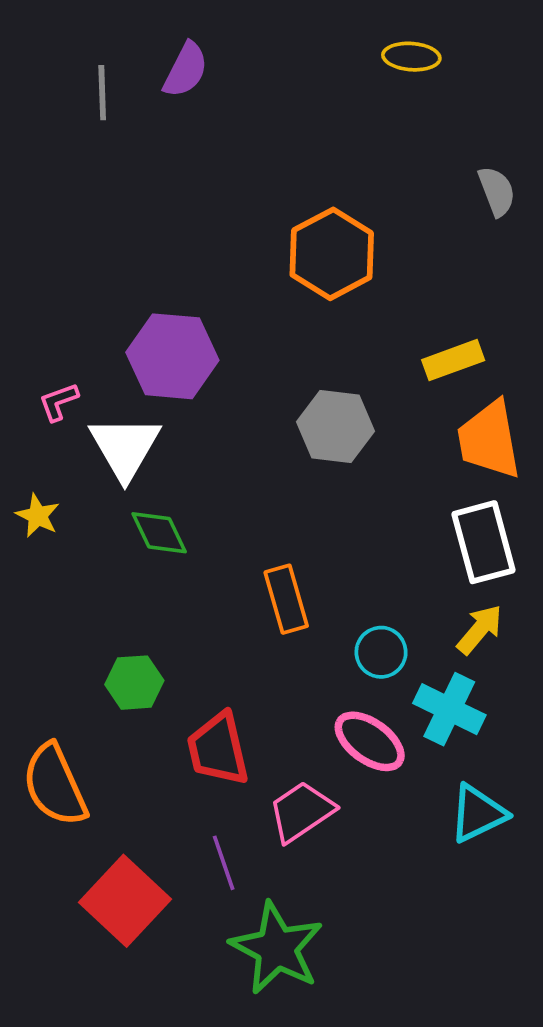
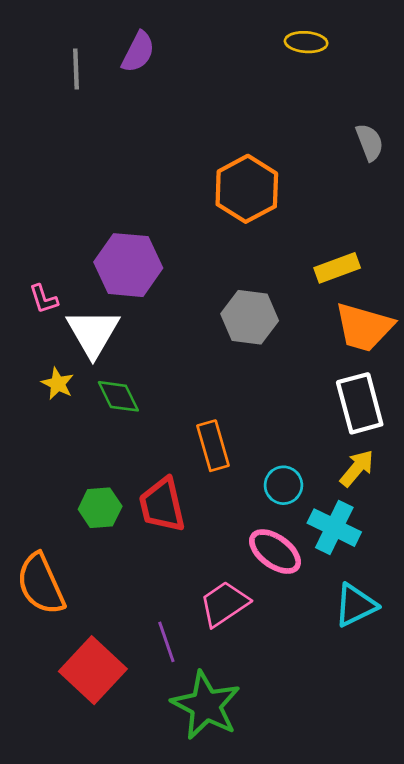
pink L-shape: (59, 402) -> (44, 299), turned -88
orange trapezoid: (489, 440) -> (364, 327), turned -64
yellow star: (38, 516) -> (58, 384), moved
red trapezoid: (218, 749) -> (162, 505), moved

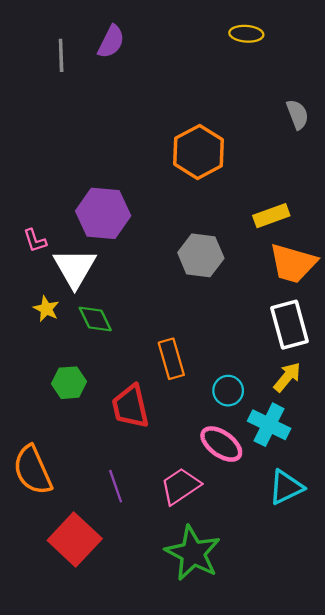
green hexagon: (100, 508) -> (69, 383), moved
purple line: (166, 642) -> (116, 486), moved
green star: (206, 705) -> (193, 553), moved

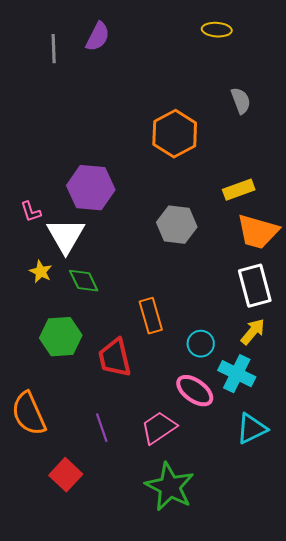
gray semicircle: (297, 114) -> (241, 101), moved
green hexagon: (69, 383) -> (61, 337), size x1.4
red square: (75, 539) -> (66, 475), size x0.7

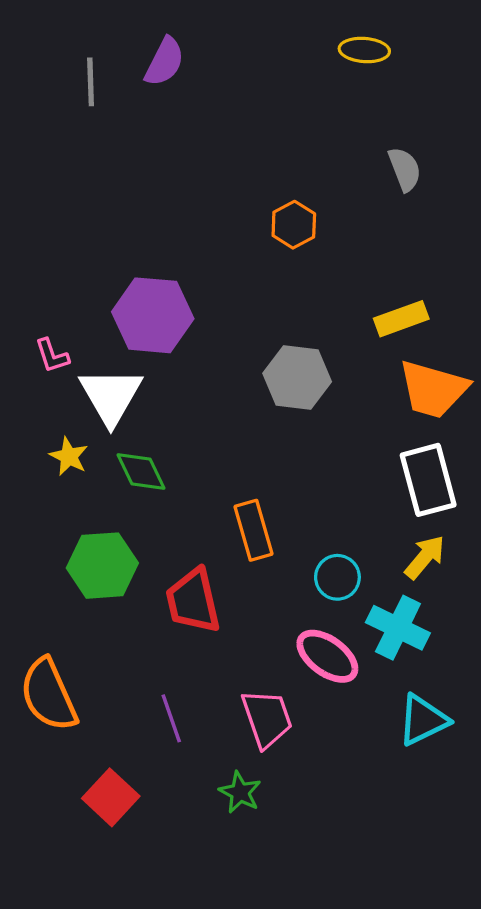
orange hexagon: (175, 134) -> (294, 225), size x0.6
pink trapezoid: (159, 428) -> (267, 718), turned 105
green star: (170, 487) -> (240, 792), moved, size x0.5

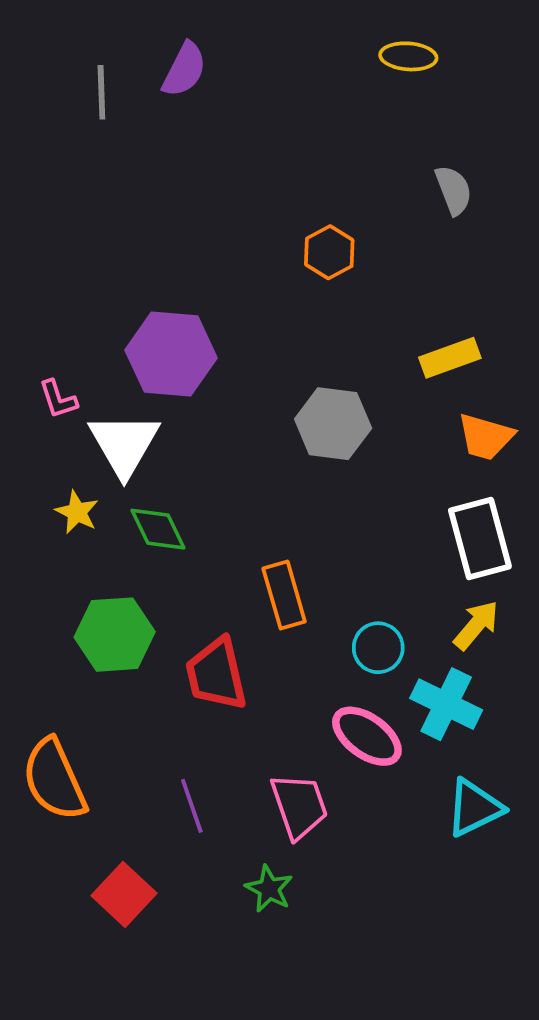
orange trapezoid: (433, 389) -> (486, 437), size x0.7

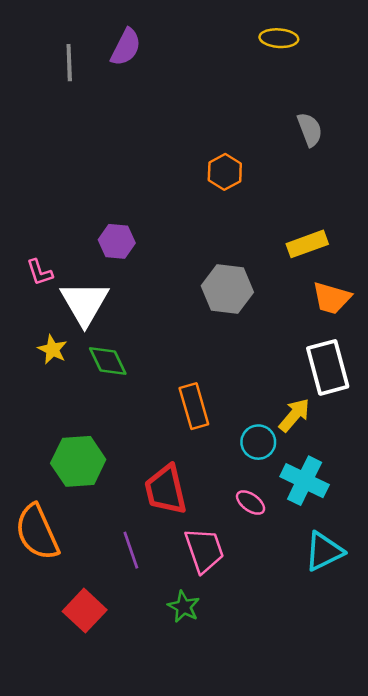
purple hexagon: (171, 354) -> (117, 241), size x0.6
yellow arrow: (476, 625) -> (294, 415), moved
green hexagon: (115, 635) -> (78, 461), moved
red trapezoid: (216, 674) -> (166, 490), moved
pink ellipse: (367, 736) -> (251, 503), size x0.6

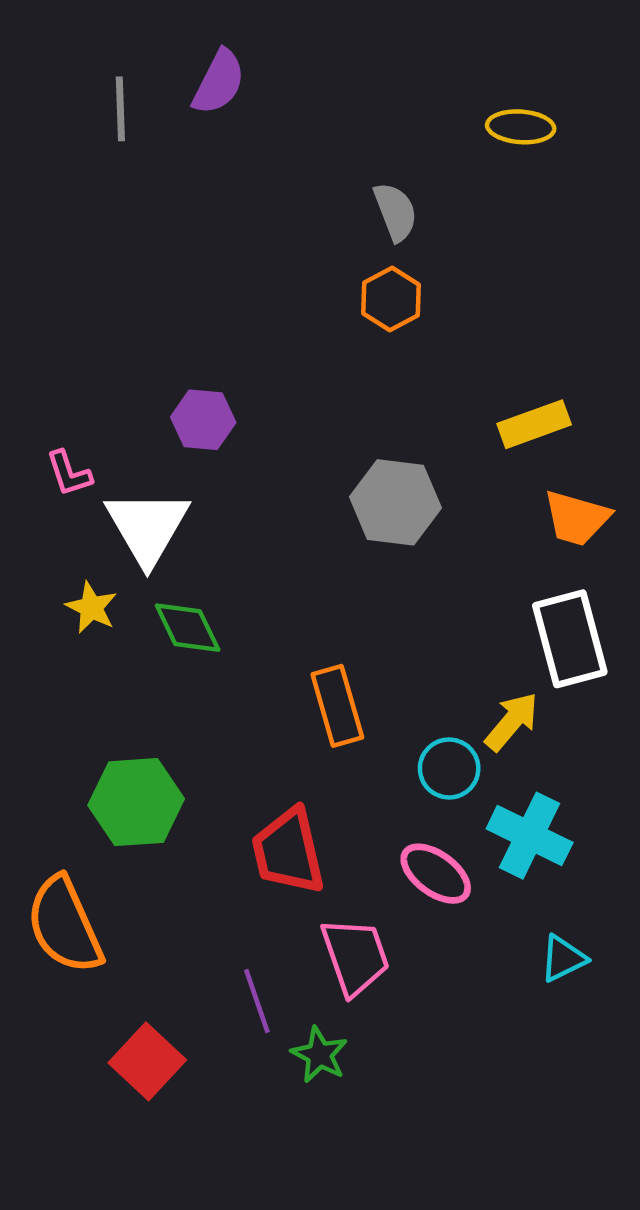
yellow ellipse: (279, 38) -> (521, 127), moved
gray semicircle: (310, 129) -> (395, 212), moved
pink ellipse: (251, 503) -> (436, 874), size x1.4
purple line: (131, 550) -> (257, 1001), moved
cyan triangle: (324, 551) -> (563, 959), size x0.7

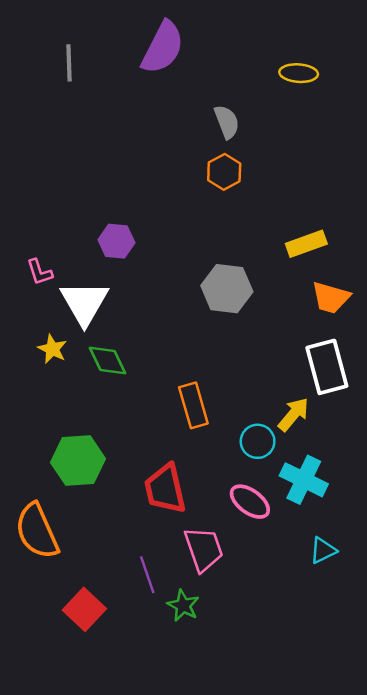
purple semicircle: (219, 82) -> (163, 47), moved, size x1.4

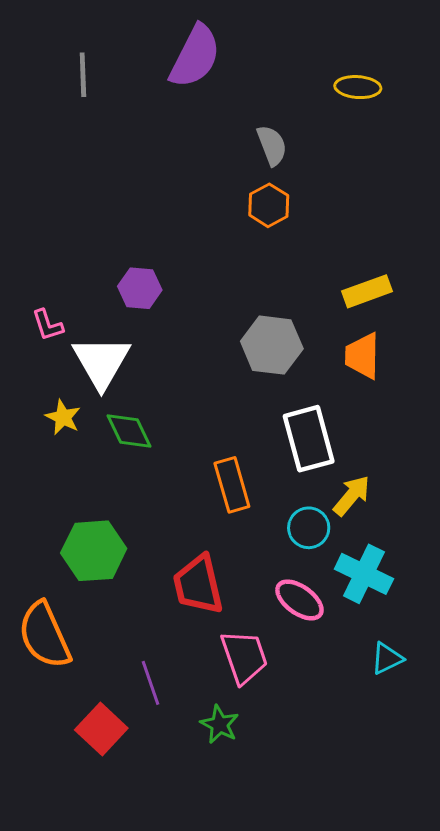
orange trapezoid: (331, 298) -> (362, 356), moved, turned 75
white rectangle: (327, 367) -> (309, 439), moved
purple line: (147, 575) -> (150, 683), moved

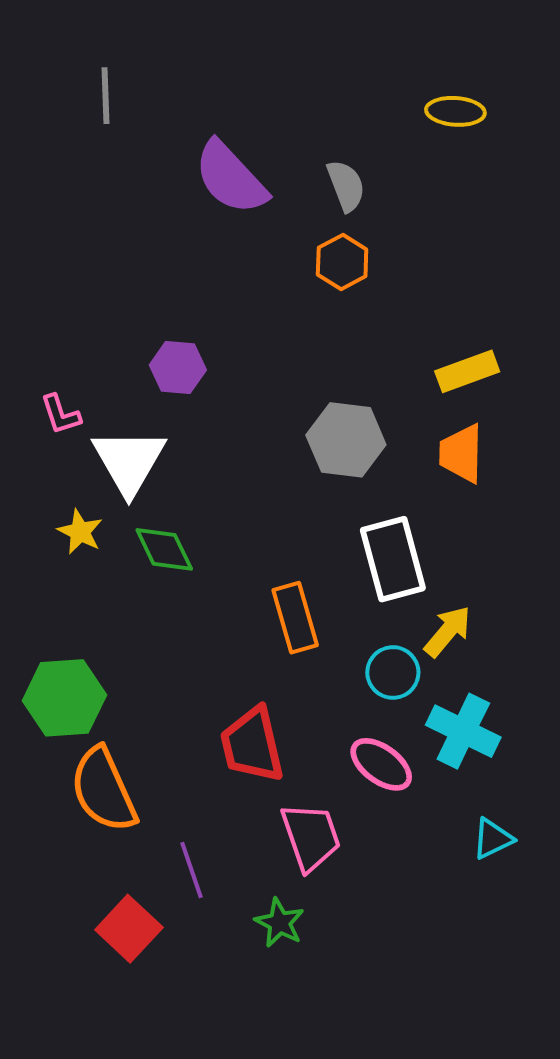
purple semicircle: (195, 56) -> (231, 178), moved, turned 110
green hexagon: (94, 551) -> (64, 698), moved
orange semicircle: (45, 635) -> (104, 790), moved

